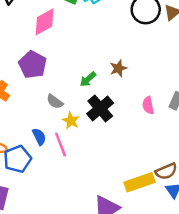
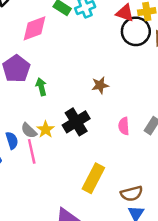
green arrow: (88, 79) -> (41, 87), moved, turned 108
gray semicircle: (55, 102) -> (29, 131), moved
yellow rectangle: (139, 182) -> (93, 178), moved, turned -52

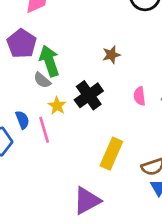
green arrow: (41, 87) -> (49, 61), size x1.6
gray semicircle: (29, 131) -> (42, 80), moved

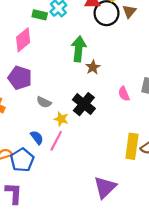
green arrow: (49, 61) -> (79, 49), moved, turned 40
pink line: (44, 130) -> (56, 141), turned 60
yellow rectangle: (111, 154) -> (132, 146), moved

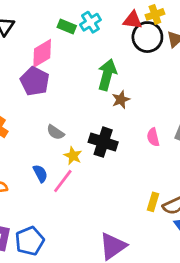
purple pentagon: (20, 78) -> (35, 81), moved
black cross: (84, 104) -> (103, 142), turned -30
yellow rectangle: (132, 146) -> (153, 202), size x0.6
blue pentagon: (22, 160) -> (30, 241), moved

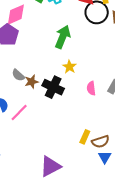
brown star: (121, 99) -> (32, 82), moved
yellow star: (73, 156) -> (69, 67), moved

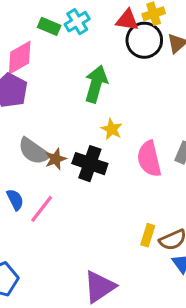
gray semicircle: (18, 75) -> (34, 151), size x1.5
pink semicircle: (91, 88) -> (149, 159), size x1.6

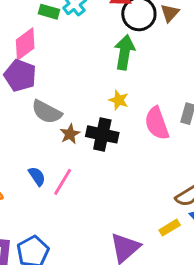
green arrow: (96, 84) -> (125, 52), moved
gray semicircle: (34, 151) -> (47, 112), moved
yellow rectangle: (148, 235) -> (170, 228), moved, turned 48

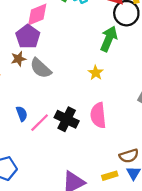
pink semicircle: (157, 123) -> (98, 115), moved
brown star: (70, 134) -> (18, 59), moved
black cross: (102, 134) -> (67, 119), moved

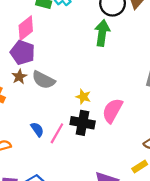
yellow star: (96, 73) -> (83, 97), moved
pink semicircle: (98, 115) -> (112, 111), turned 50

